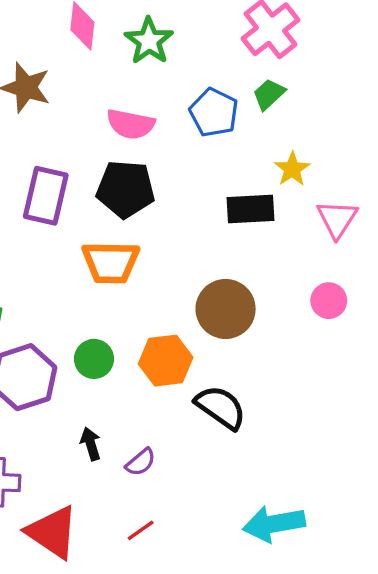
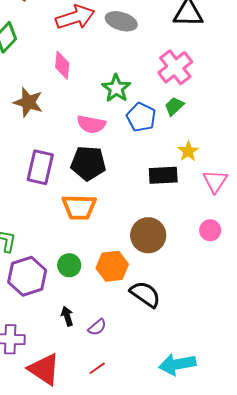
green star: (149, 41) -> (116, 88), moved

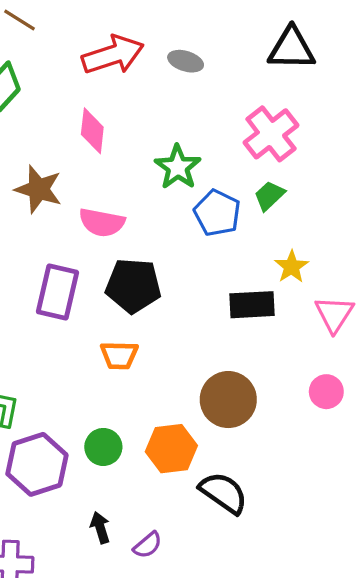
gray ellipse: (121, 21) -> (186, 61), size x0.7
pink semicircle: (91, 124) -> (102, 222), moved
orange trapezoid: (79, 207) -> (119, 355), size x0.7

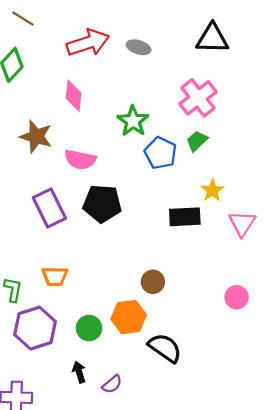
purple rectangle: (57, 292) -> (49, 208), turned -39
orange trapezoid: (119, 355) -> (55, 276), moved
pink circle: (326, 392) -> (237, 297), moved
brown circle: (228, 400) -> (153, 282), moved, size x0.6
green circle: (103, 447) -> (89, 328), moved

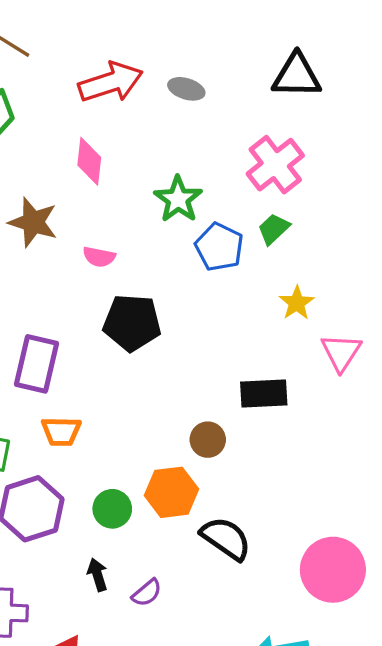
pink semicircle: (80, 160) -> (99, 257), size x0.7
purple rectangle: (49, 208) -> (36, 364), moved, turned 39
black rectangle: (185, 217) -> (264, 394), moved
pink circle: (237, 297) -> (333, 570), moved, size x1.8

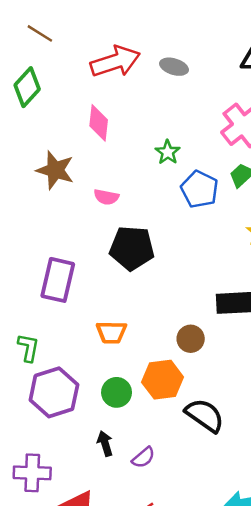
green star: (178, 199) -> (168, 152), size x0.7
orange trapezoid: (61, 431) -> (111, 332), moved

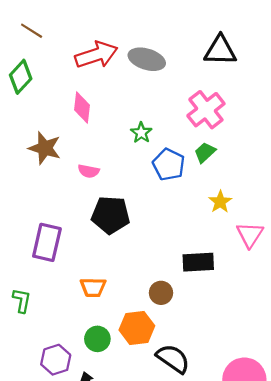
gray ellipse: (174, 67) -> (147, 59), size x1.5
purple hexagon: (54, 392) -> (56, 360), moved, size x0.7

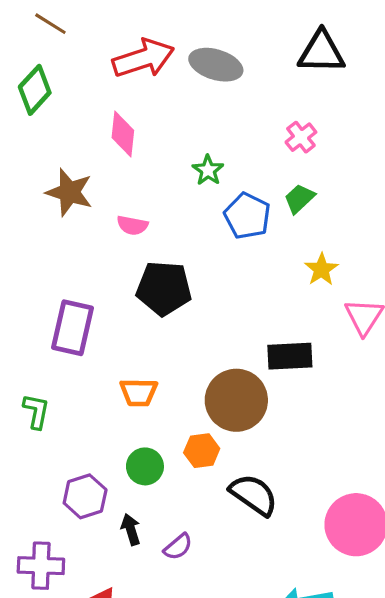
pink cross: (206, 110) -> (301, 137), size x0.6
brown circle: (161, 293) -> (236, 400), size x1.8
orange hexagon: (137, 328) -> (202, 451), size x0.7

